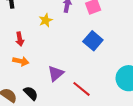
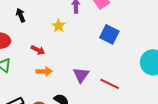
red arrow: (20, 39) -> (38, 50), turned -40

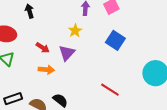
yellow star: (59, 26) -> (75, 31), moved
purple triangle: (81, 75) -> (67, 53), moved

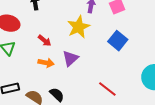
yellow star: (75, 31) -> (79, 27), size x1.6
purple triangle: (67, 53) -> (70, 58), moved

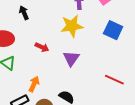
yellow star: (79, 27) -> (72, 26), turned 30
orange arrow: (46, 63) -> (34, 84), moved, turned -63

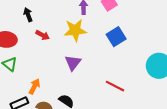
blue square: (113, 30) -> (116, 37), turned 30
red arrow: (42, 47) -> (43, 35), moved

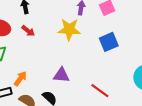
red arrow: (43, 35) -> (28, 31), moved
purple triangle: (73, 63) -> (61, 75), moved, turned 48

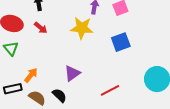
purple triangle: (61, 75) -> (72, 73), turned -42
red line: (100, 91) -> (110, 90), turned -66

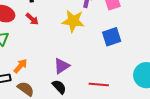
red line: (110, 90) -> (99, 85), turned 30
black semicircle: (59, 95) -> (59, 87), moved

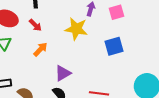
orange arrow: (20, 66) -> (40, 49), moved

